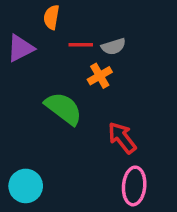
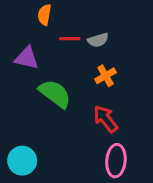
purple triangle: (20, 48) -> (27, 58), moved, turned 40
orange cross: (100, 76) -> (106, 76), moved

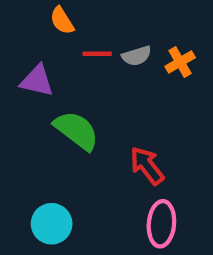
orange semicircle: (44, 15) -> (62, 21), turned -42
orange cross: (106, 76) -> (180, 62), moved
cyan circle: (22, 161) -> (52, 224), moved

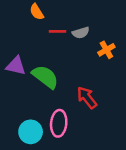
orange cross: (180, 62) -> (106, 50), moved
purple triangle: (37, 81) -> (16, 66), moved
pink ellipse: (161, 224) -> (59, 123), moved

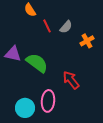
red line: (57, 31) -> (47, 26), turned 64
gray semicircle: (81, 33) -> (66, 27), turned -32

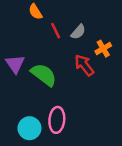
purple triangle: (13, 54) -> (15, 64), turned 42
red arrow: (71, 80) -> (84, 65), moved

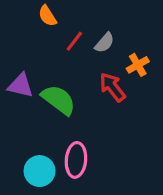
red line: (56, 31) -> (74, 41), turned 63
purple triangle: (15, 64) -> (21, 86), turned -42

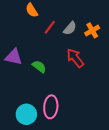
orange cross: (138, 65) -> (92, 30), moved
green semicircle: (59, 100) -> (39, 67), size x0.6

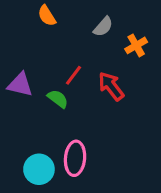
red line: (50, 27) -> (73, 75), moved
gray semicircle: (70, 28) -> (103, 27), moved

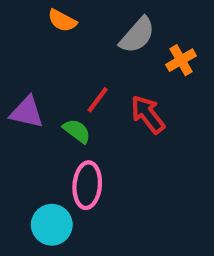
orange semicircle: (47, 16) -> (62, 21), turned -30
gray semicircle: (103, 27) -> (137, 35), size x1.4
pink ellipse: (75, 158) -> (87, 185), moved

